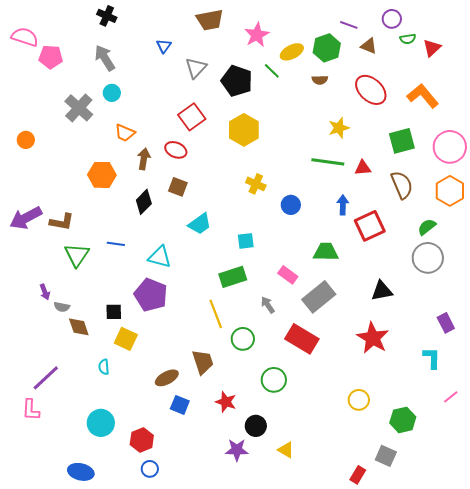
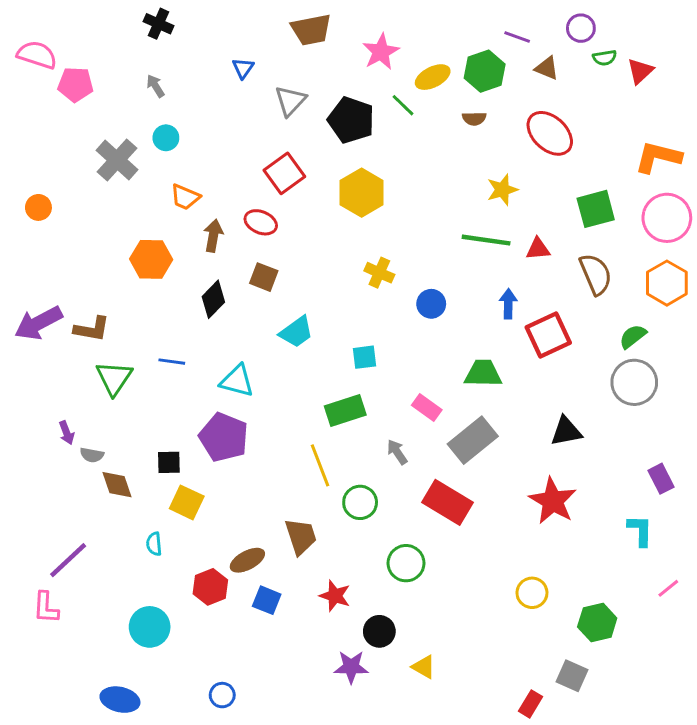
gray arrow: (105, 58) -> (156, 86), size x0.6
orange L-shape: (423, 96) -> (658, 157), moved, turned -36
red hexagon: (142, 440) -> (210, 587), moved

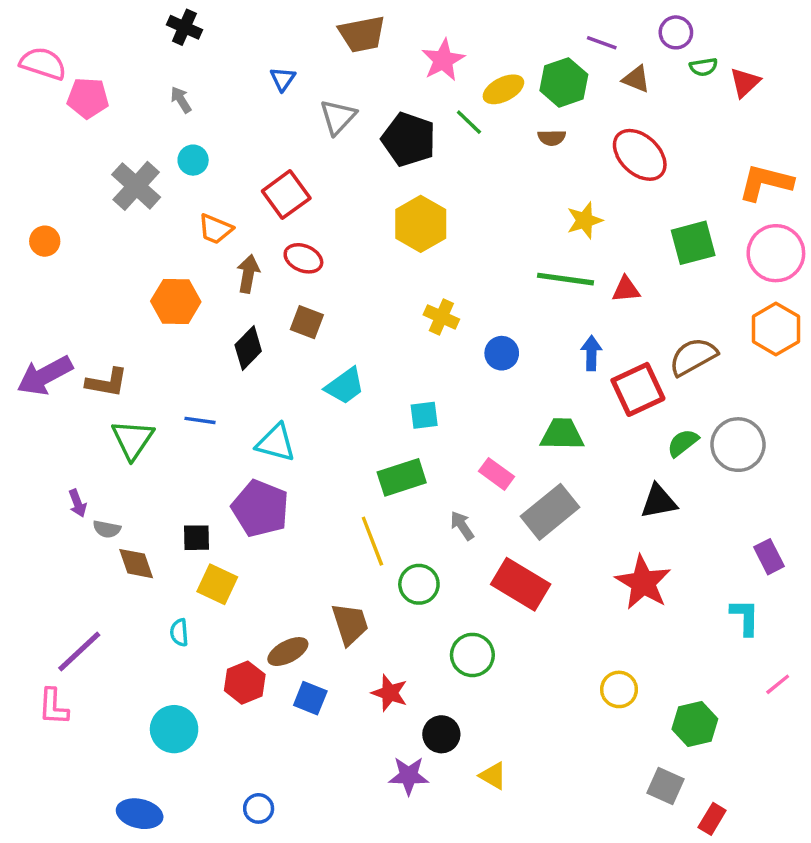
red square: (284, 173) -> (286, 195), moved
brown semicircle: (596, 274) -> (693, 357), moved, turned -96
green semicircle: (633, 336) -> (683, 443), moved
red rectangle: (531, 704) -> (712, 819), moved

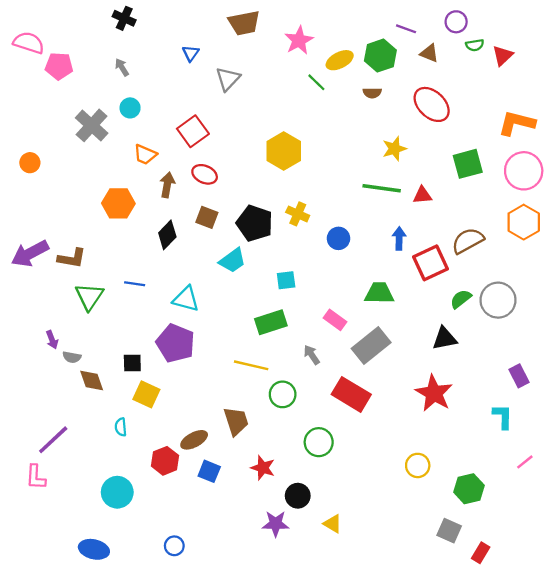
black pentagon: (409, 139) -> (255, 223), moved
yellow line: (372, 541) -> (251, 365), turned -56

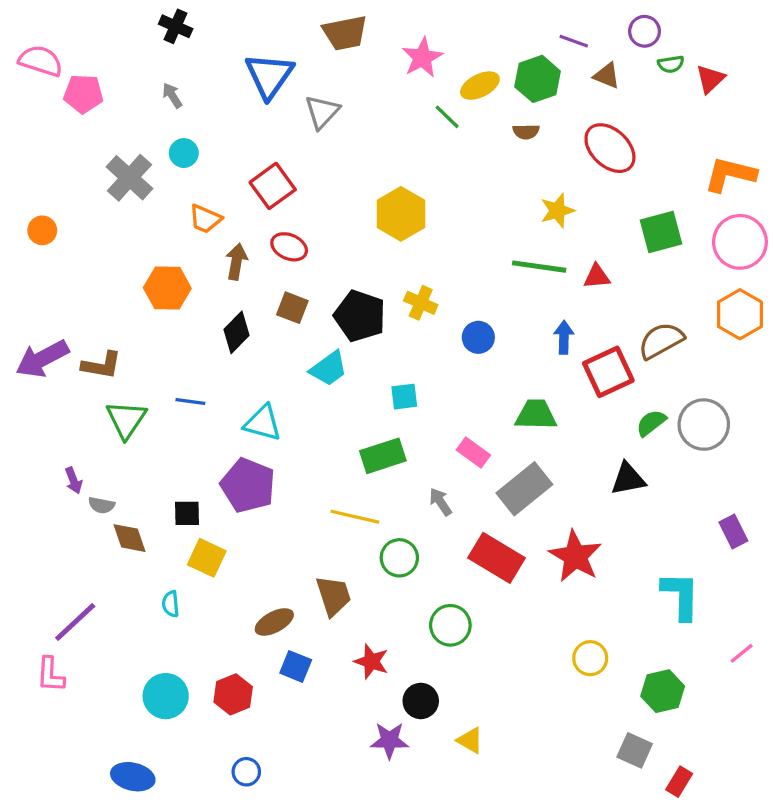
blue triangle: (191, 53) -> (269, 76), size x2.0
red star: (434, 393) -> (575, 556), moved
cyan L-shape: (503, 417) -> (681, 596), moved, size x1.4
red hexagon: (165, 461) -> (233, 694), moved

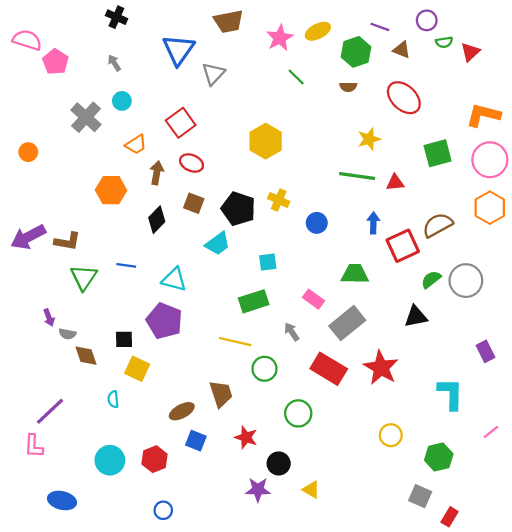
yellow ellipse: (480, 86) -> (318, 31), moved
pink pentagon: (83, 94) -> (55, 62), turned 30
orange trapezoid: (205, 219) -> (136, 144), turned -55
blue ellipse: (133, 777) -> (62, 500), moved

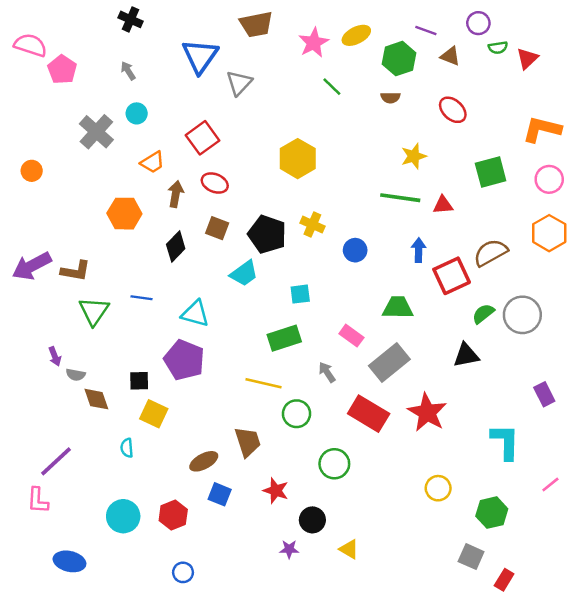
red ellipse: (404, 98) -> (453, 110), size x0.7
pink circle: (490, 160) -> (549, 179), size x0.7
purple star: (258, 490) -> (289, 549), size x0.7

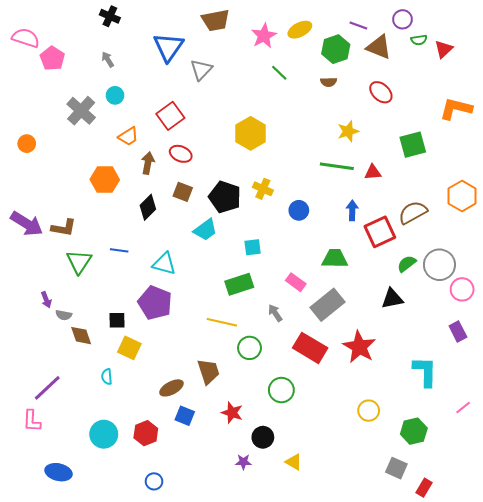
brown triangle: (450, 56) -> (379, 47), size x1.5
pink circle: (549, 179) -> (462, 289), moved
purple arrow: (32, 266) -> (27, 224), turned -120

